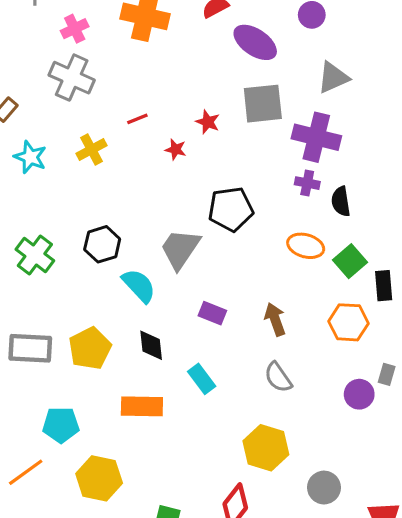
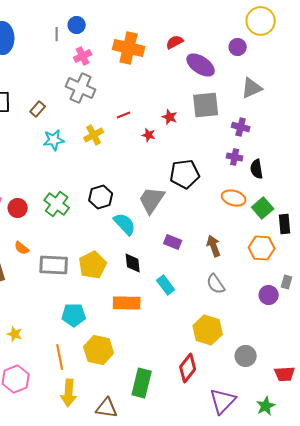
purple cross: (316, 137) -> (241, 127), size x0.6
cyan star: (30, 157) -> (54, 140), turned -30
orange line: (26, 472) -> (60, 357), moved, turned -65

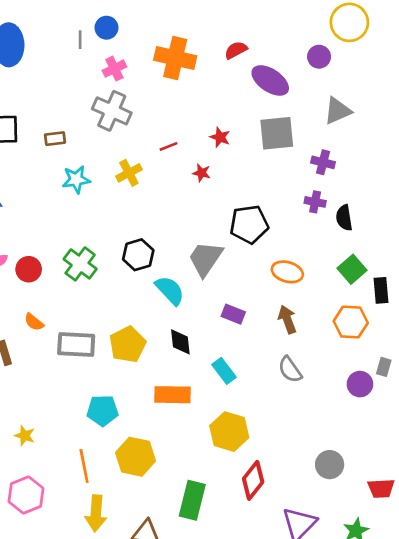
brown rectangle: (38, 109) -> (55, 139), turned 42
red star: (170, 117) -> (220, 137), moved
orange ellipse: (234, 198) -> (287, 272), moved
yellow hexagon: (208, 330) -> (229, 432), moved

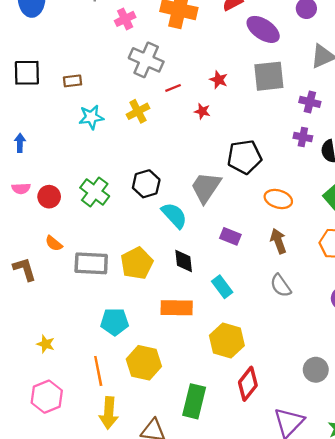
gray cross: (112, 111) -> (146, 60), moved

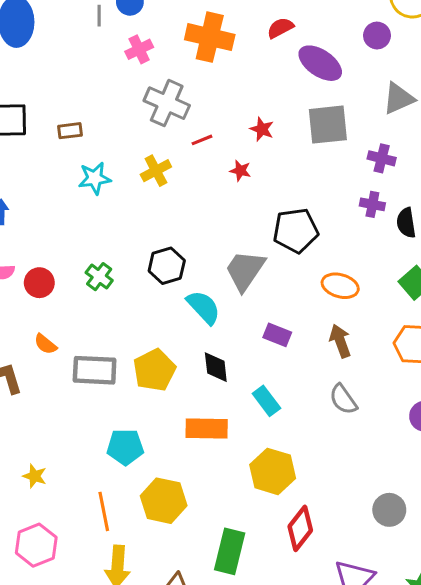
green cross: (95, 192) -> (99, 277), size x0.7

